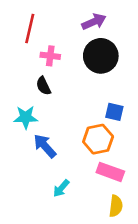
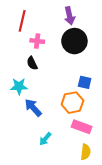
purple arrow: (94, 22) -> (69, 16), turned 102

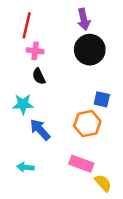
pink cross: (37, 41) -> (35, 51), moved
pink rectangle: (82, 127) -> (81, 164), moved
cyan arrow: (45, 139) -> (25, 167), moved, turned 56
yellow semicircle: (86, 152) -> (103, 183), turned -49

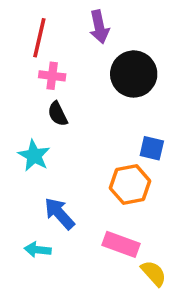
purple arrow: (84, 19) -> (99, 27), moved
cyan star: (23, 104) -> (34, 156), turned 30
blue arrow: (40, 130) -> (59, 213), moved

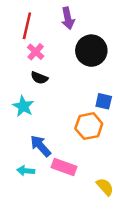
pink cross: (52, 76) -> (36, 52), turned 35
black semicircle: (58, 114) -> (39, 78), turned -42
pink rectangle: (121, 244) -> (64, 167), moved

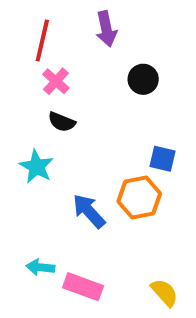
black circle: (91, 51) -> (143, 79), size x0.6
blue arrow: (41, 146) -> (89, 211), moved
pink rectangle: (64, 167) -> (83, 287), moved

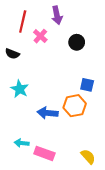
pink cross: (56, 81) -> (40, 36), moved
black semicircle: (62, 122) -> (12, 54), moved
blue arrow: (89, 211) -> (48, 113), turned -42

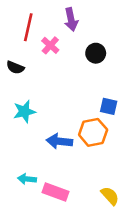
cyan star: (20, 89) -> (24, 112), turned 30

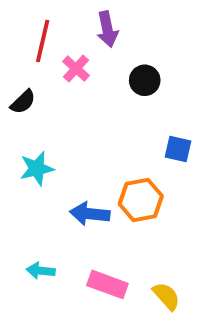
black semicircle: (15, 67) -> (23, 102), turned -66
blue square: (109, 106) -> (178, 149), moved
pink rectangle: (55, 192) -> (107, 284), moved

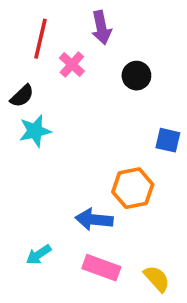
cyan star: (37, 169) -> (35, 131), moved
blue arrow: (90, 214) -> (94, 220), moved
cyan arrow: (41, 271) -> (39, 255), turned -40

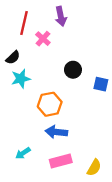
black circle: (136, 76) -> (73, 70), moved
orange hexagon: (133, 188) -> (50, 104), moved
pink rectangle: (101, 268) -> (61, 161), turned -35
yellow semicircle: (157, 279) -> (94, 168), turned 72

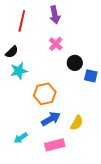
pink cross: (43, 39) -> (56, 44), moved
black circle: (73, 70) -> (75, 63), moved
blue arrow: (56, 132) -> (51, 119), turned 144
yellow semicircle: (94, 168) -> (77, 123), moved

